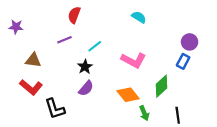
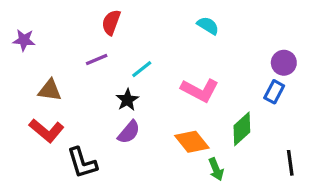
black line: (178, 115) -> (290, 163), moved

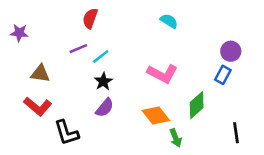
cyan line: (142, 69) -> (101, 56), moved

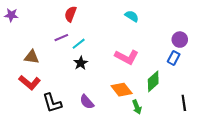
purple star: (19, 33) -> (11, 15), moved
purple semicircle: (105, 108) -> (87, 102), moved, turned 98

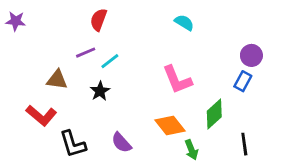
brown triangle: (32, 57) -> (57, 80), moved
pink L-shape: (127, 57) -> (177, 80), turned 40
black star: (81, 63) -> (100, 91), moved
black line: (184, 103) -> (244, 144), moved

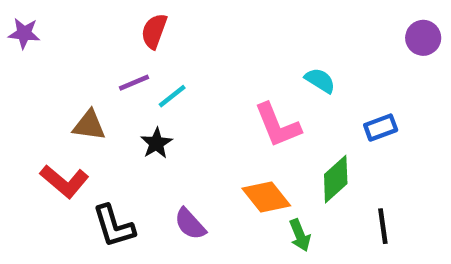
cyan semicircle: (184, 23) -> (320, 80), moved
purple circle: (251, 55) -> (423, 38), moved
blue rectangle: (243, 81) -> (381, 128), turned 42

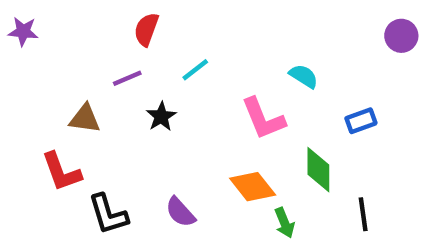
cyan line: (172, 96) -> (195, 70), moved
black star: (156, 143) -> (161, 117), moved
green diamond: (336, 179) -> (318, 170), turned -48
red L-shape: (64, 181) -> (61, 172), turned 30

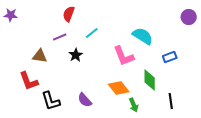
cyan semicircle: (304, 76) -> (143, 36), size x1.5

